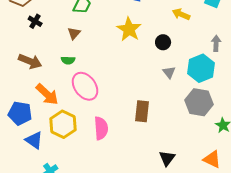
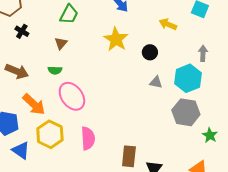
gray triangle: (169, 72) -> (156, 82), turned -40
brown rectangle: (142, 111) -> (129, 156), moved

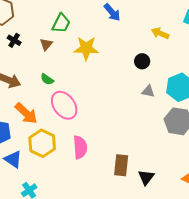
yellow star: (116, 39) -> (86, 48), moved, turned -30
brown triangle: (61, 43) -> (46, 44), moved
green semicircle: (55, 70) -> (47, 79), turned 32

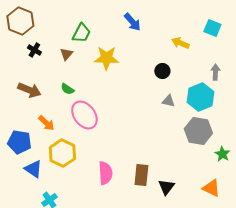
orange arrow: (26, 113) -> (46, 123), size x0.7
pink semicircle: (80, 147) -> (105, 173), moved

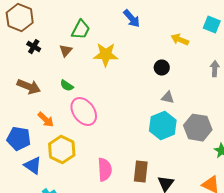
cyan hexagon: (200, 97) -> (163, 126), moved

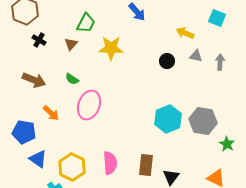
gray triangle: (168, 98) -> (196, 56), moved
pink ellipse: (84, 112) -> (89, 105), turned 56
yellow hexagon: (62, 150) -> (72, 167), moved

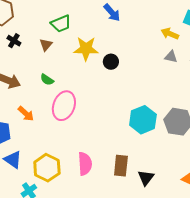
green trapezoid: (86, 23) -> (61, 24), turned 40
yellow arrow: (185, 33) -> (170, 34), moved
black circle: (167, 61) -> (111, 62), moved

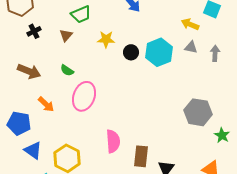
black cross: (14, 41) -> (34, 31), turned 32
yellow star: (86, 49) -> (106, 39), size x0.7
cyan hexagon: (143, 120) -> (159, 52), moved
pink semicircle: (85, 164) -> (113, 141), moved

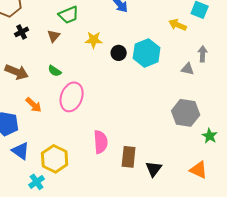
gray triangle: (191, 47) -> (188, 69), moved

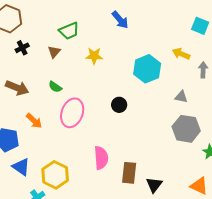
yellow arrow: (178, 25) -> (181, 54), moved
black circle: (119, 53) -> (119, 105), moved
gray triangle: (188, 69) -> (181, 97), moved

